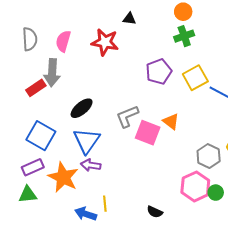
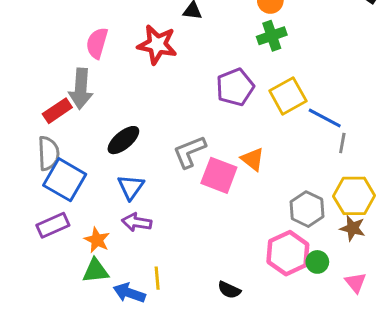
gray semicircle: (30, 39) -> (48, 153), moved
blue triangle: (87, 141) -> (131, 187), size x0.7
orange star: (63, 177) -> (97, 240), size x0.6
green triangle: (28, 195) -> (95, 271), moved

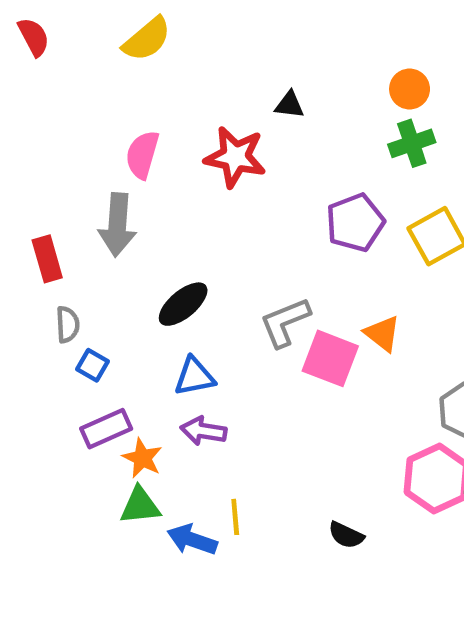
red rectangle: (57, 111) -> (47, 259), moved, turned -72
gray semicircle: (48, 153) -> (68, 324), size x0.7
blue square: (65, 180) -> (93, 365), size x0.5
blue triangle: (131, 187) -> (194, 377), turned 44
purple rectangle: (53, 225) -> (106, 429), moved

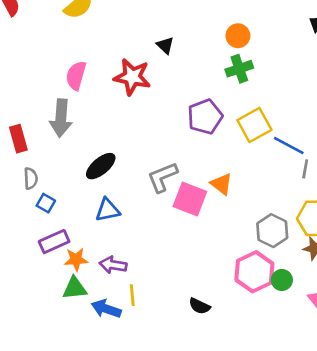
black triangle: (290, 105) -> (165, 45), turned 36
purple arrow: (203, 431) -> (113, 265), moved
orange star: (142, 458) -> (76, 259), turned -30

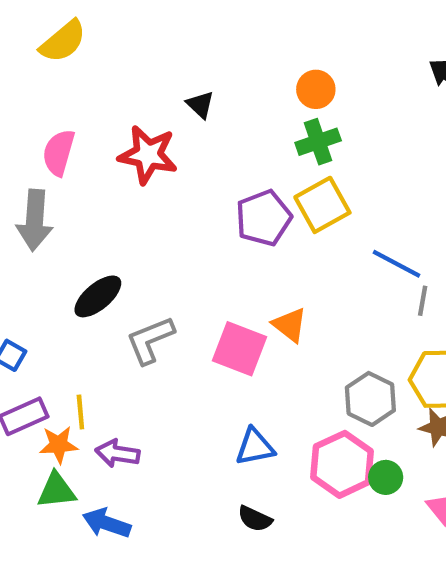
yellow square: (254, 125) -> (322, 205), moved
gray L-shape: (162, 177) -> (150, 340), moved
blue triangle: (108, 210) -> (255, 447), moved
yellow line: (132, 295) -> (80, 412), moved

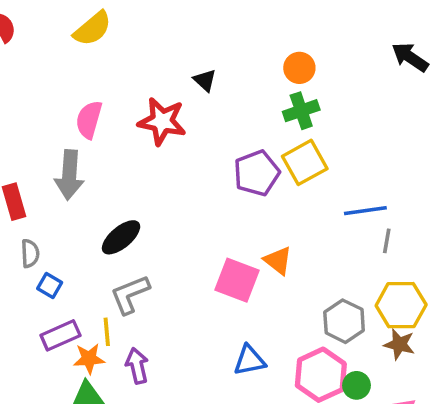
blue line: (397, 264) -> (365, 211), turned -36
gray L-shape: (150, 340) -> (130, 294), moved
purple arrow: (117, 453) -> (137, 366), turned 68

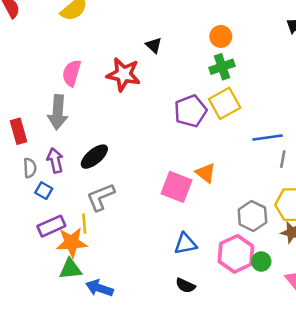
orange star: (89, 359) -> (72, 243), size x1.4
purple arrow: (137, 366) -> (55, 160), moved

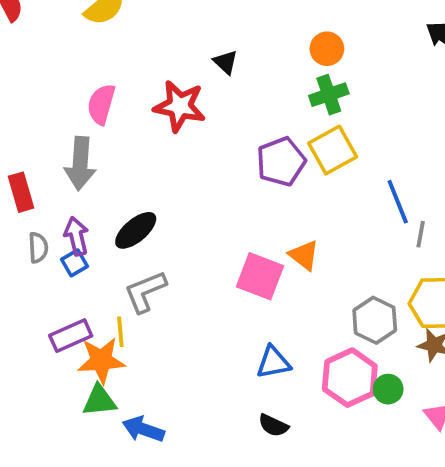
blue line: (268, 138) -> (398, 202), turned 76
blue square: (44, 191) -> (75, 263), moved, turned 30

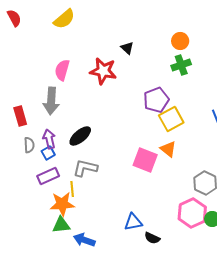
yellow square: (333, 150) -> (171, 119), moved
gray L-shape: (145, 292) -> (85, 168), turned 35
purple rectangle: (71, 336) -> (48, 176), moved
blue triangle: (273, 362) -> (133, 222), moved

